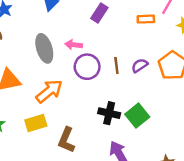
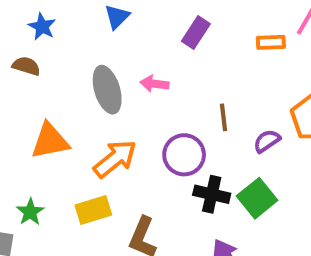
purple semicircle: (140, 65) -> (267, 141), moved
purple circle: (87, 67) -> (184, 155), moved

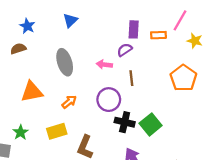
purple rectangle: (196, 33) -> (134, 29), moved, turned -30
brown semicircle: (26, 66) -> (18, 49), turned -35
pink arrow: (154, 84) -> (104, 64), moved
purple semicircle: (267, 141) -> (125, 50), moved
orange arrow: (115, 159) -> (69, 102), size x0.6

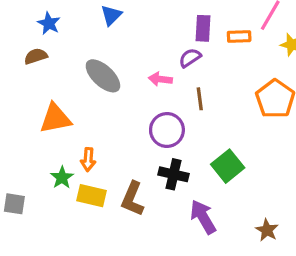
gray ellipse: (65, 62) -> (103, 76), turned -30
orange arrow: (69, 102) -> (88, 160), moved, turned 133
black cross: (125, 122) -> (173, 174), moved
yellow rectangle: (57, 131) -> (91, 196), moved, turned 30
green star: (21, 132) -> (62, 178), moved

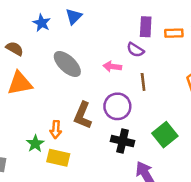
blue star: (49, 23) -> (42, 23), moved
brown semicircle: (36, 56) -> (15, 49), turned 48
purple semicircle: (190, 58) -> (135, 50), turned -114
orange triangle: (55, 119) -> (20, 83), moved
brown L-shape: (132, 199) -> (83, 115), moved

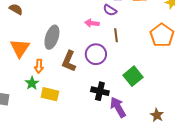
gray ellipse: (67, 64) -> (52, 37), moved, turned 65
orange triangle: (20, 83) -> (20, 48), moved, turned -45
orange arrow: (56, 129) -> (39, 66), moved
black cross: (123, 141) -> (100, 91), moved

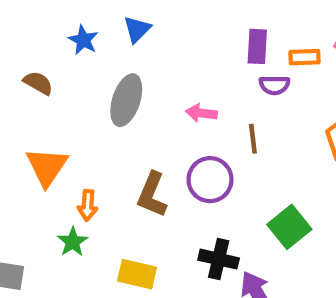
purple semicircle: (110, 10) -> (274, 85), moved, turned -32
gray ellipse: (52, 37) -> (126, 100), moved
yellow rectangle: (50, 94) -> (137, 274), moved

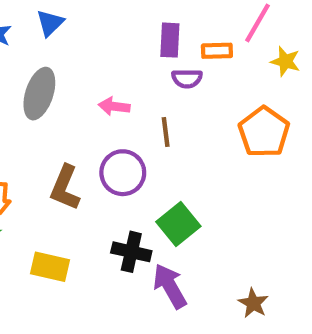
green square: (289, 227) -> (178, 224), moved

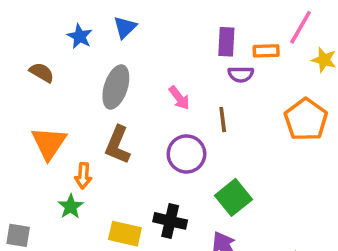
pink arrow: (114, 106) -> (179, 98), turned -135
brown L-shape: (65, 188) -> (118, 145), moved
black cross: (131, 252) -> (170, 221), moved

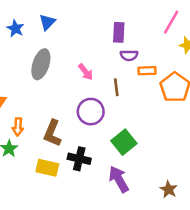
orange rectangle: (266, 51) -> (147, 71), moved
brown L-shape: (118, 145) -> (52, 133), moved

